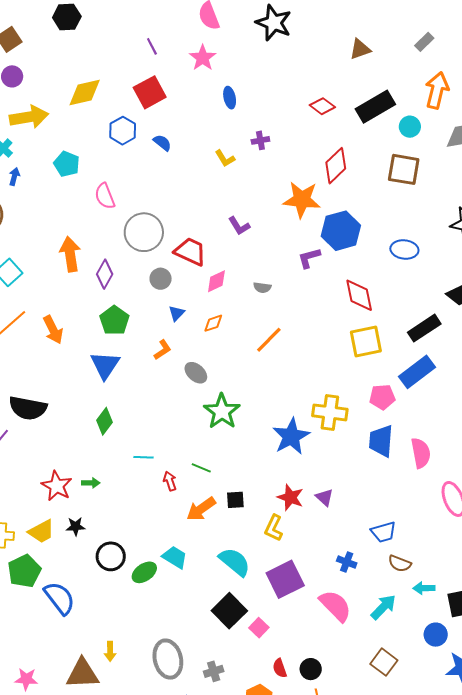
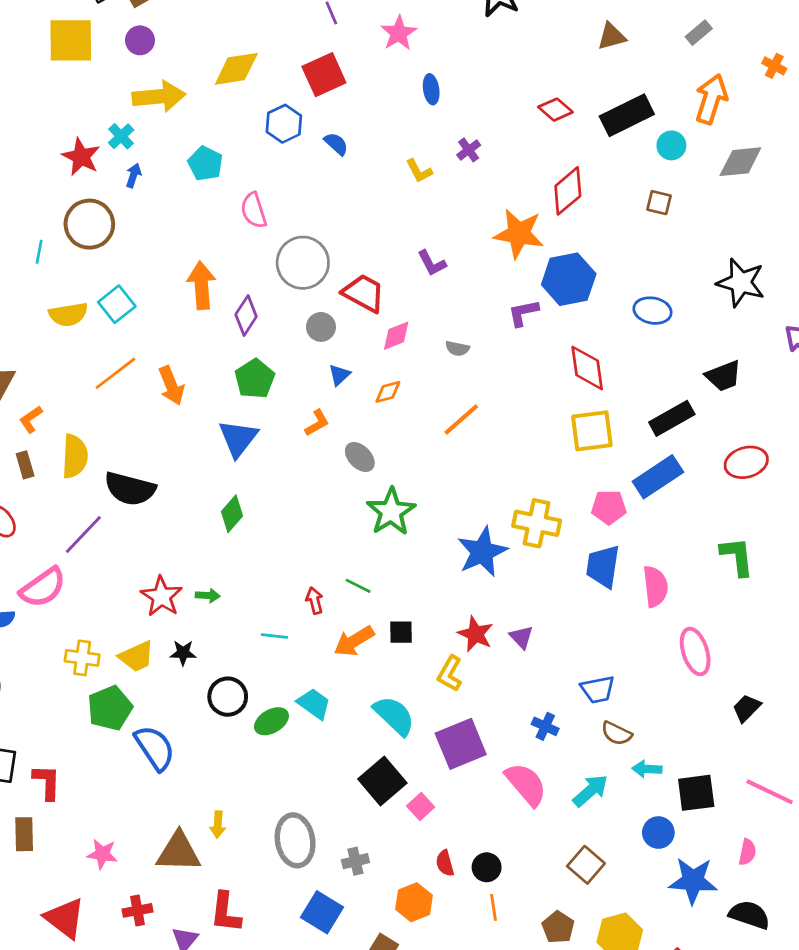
purple cross: (260, 140) -> (469, 150), turned -30
brown square: (404, 169) -> (659, 203), size x0.6
cyan line: (144, 457) -> (274, 636), moved

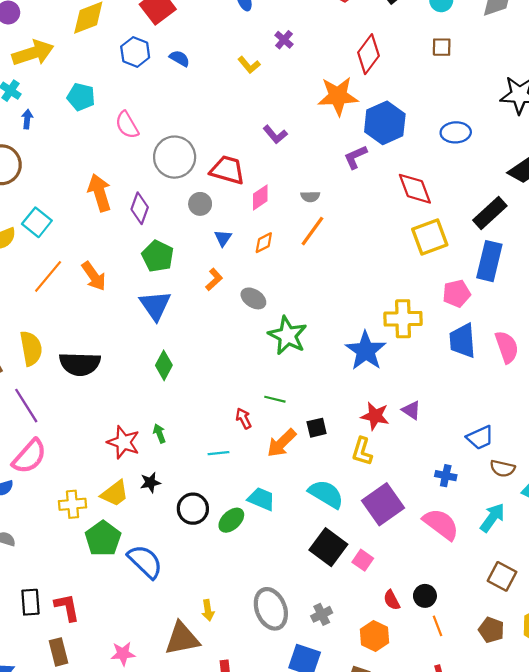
orange line: (461, 419) -> (312, 231), moved
blue rectangle: (658, 477) -> (489, 261), turned -30
purple line: (83, 534) -> (26, 406), moved, turned -63
green arrow: (208, 596) -> (159, 433), turned -102

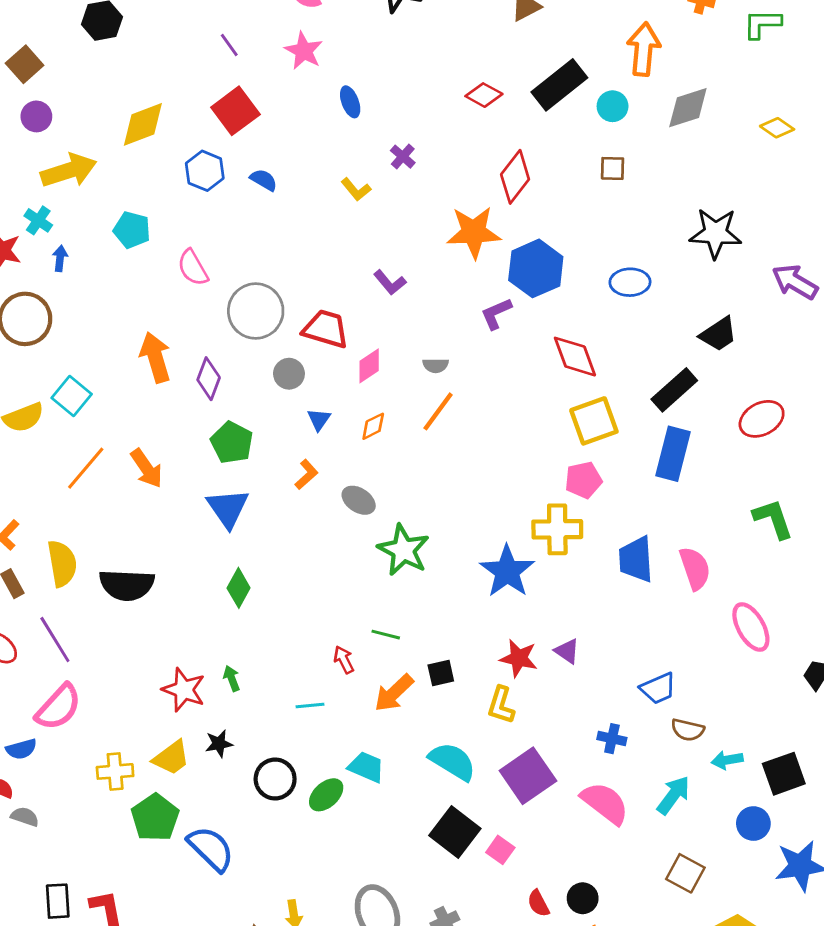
pink pentagon: (456, 293) -> (583, 480), moved

